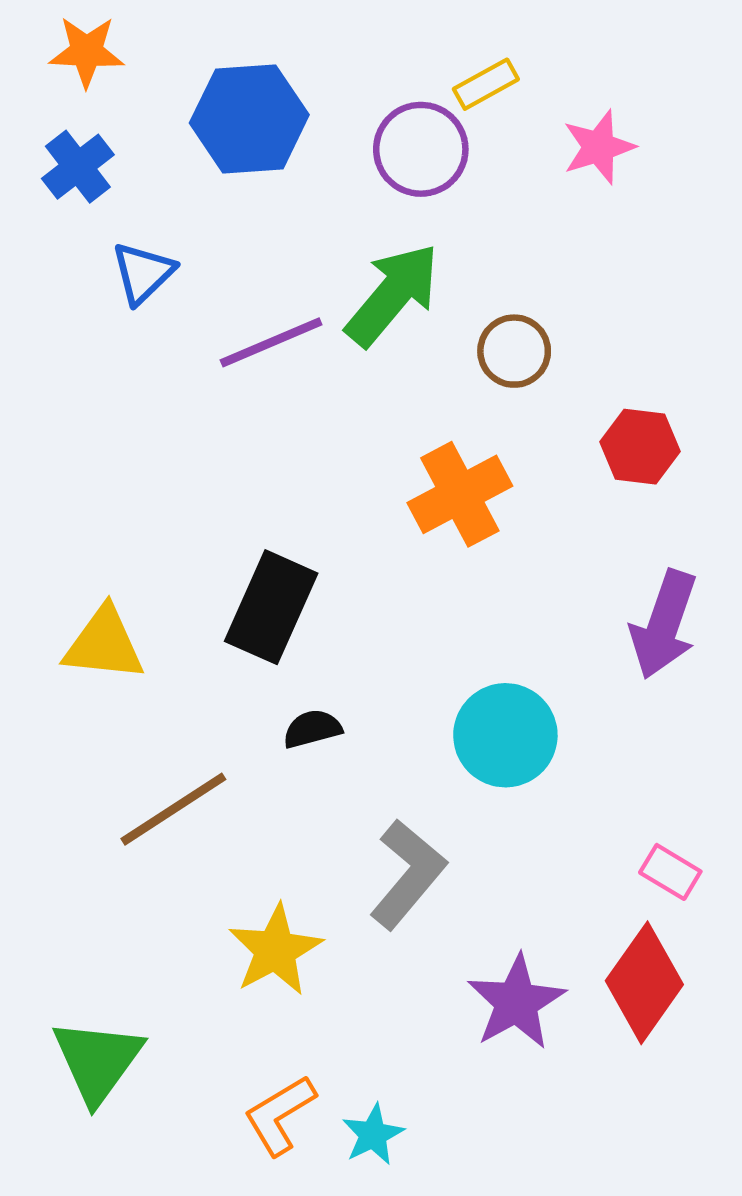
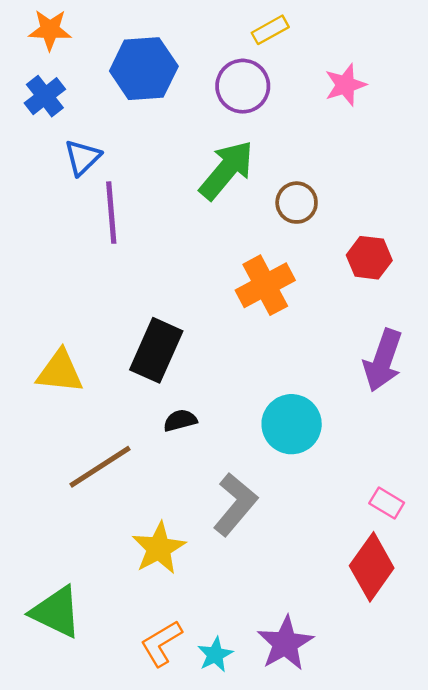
yellow rectangle: (486, 84) -> (270, 30), moved
purple line: (271, 342) -> (111, 213), moved, turned -72
purple star: (516, 1002) -> (285, 643), moved
green triangle: (97, 1061) -> (56, 612), turned -40

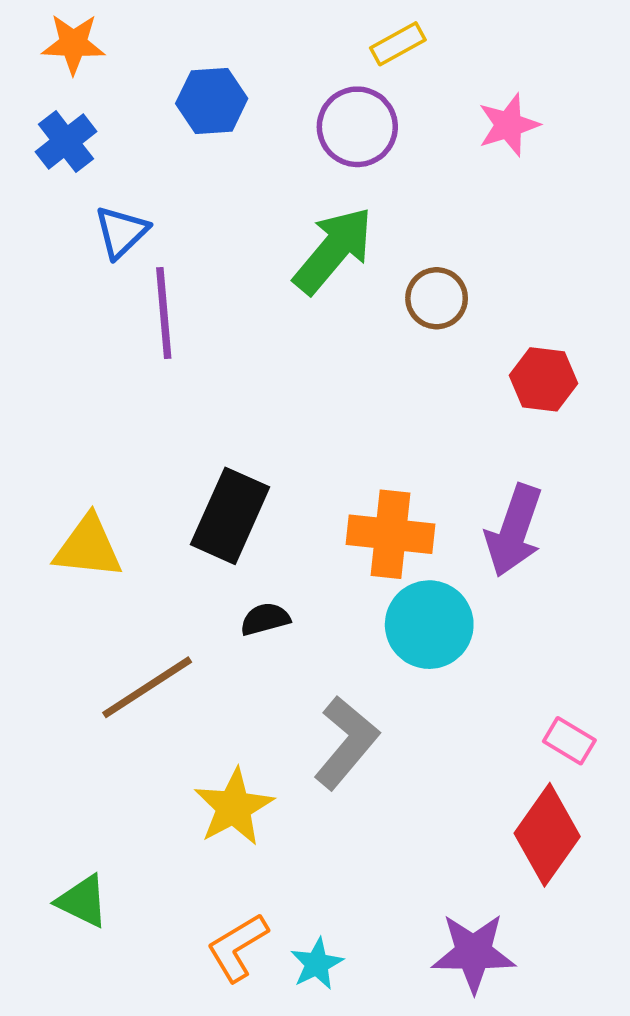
blue hexagon: (144, 69) -> (212, 101), size x0.7
orange cross: (265, 285) -> (390, 534), moved, turned 34
purple arrow: (383, 360) -> (514, 531), moved
green triangle: (56, 612) -> (83, 901), size x0.7
purple star: (285, 643) -> (473, 953), moved, turned 30

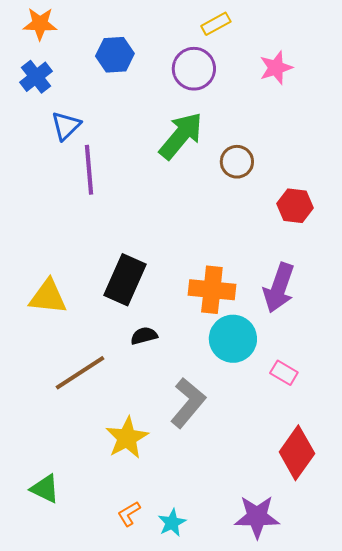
pink rectangle: (569, 741) -> (284, 373), moved
orange L-shape: (237, 947) -> (129, 514), size x0.7

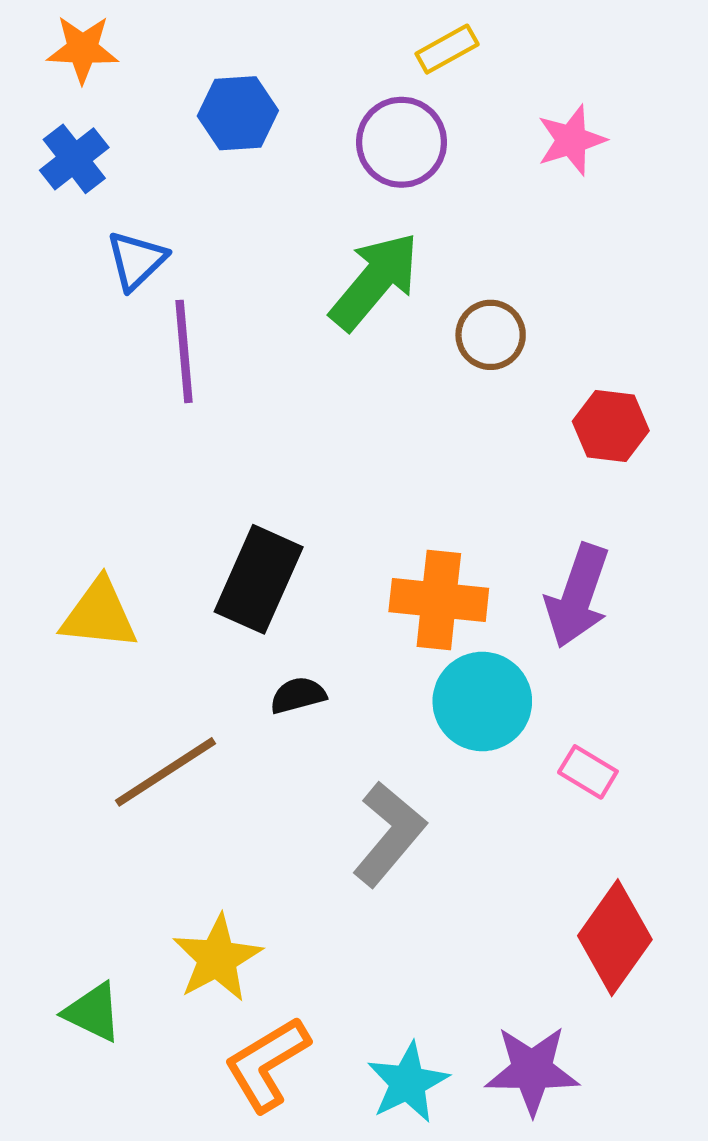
yellow star: (127, 438) -> (217, 958), moved
orange L-shape: (129, 514) -> (267, 1064), size x1.8
cyan star: (172, 523) -> (408, 1083), moved, size x1.4

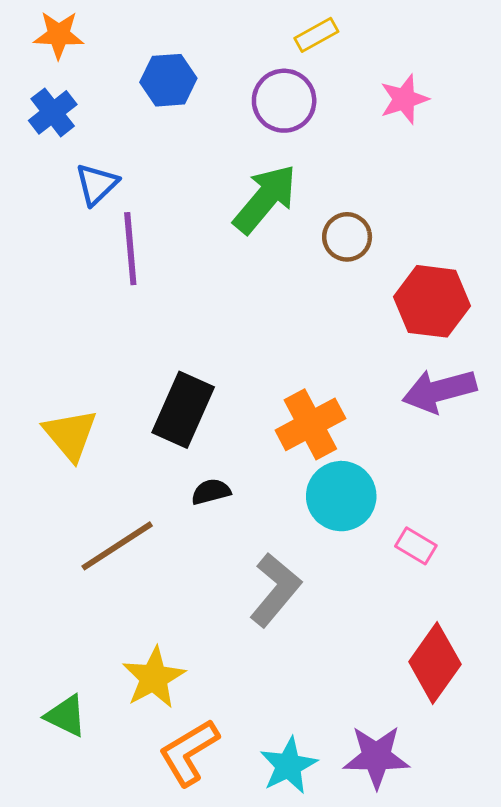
red hexagon: (611, 426) -> (432, 301), size x1.4
purple arrow: (578, 596) -> (439, 391), moved, turned 56
orange cross: (439, 600) -> (310, 424), turned -34
yellow triangle: (99, 614) -> (70, 435), turned 44

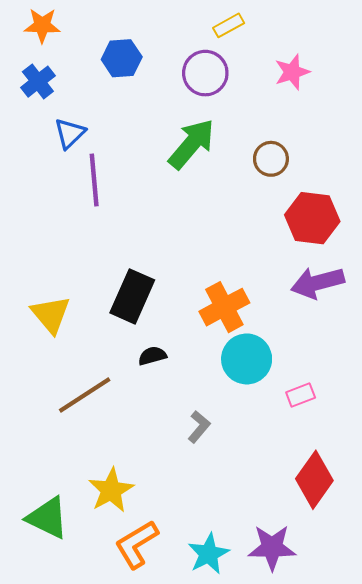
brown circle: (347, 237) -> (271, 159), moved
pink rectangle: (416, 546) -> (301, 395), turned -52
gray L-shape: (275, 590) -> (199, 427), size x0.6
green triangle: (66, 716) -> (48, 518), size x1.4

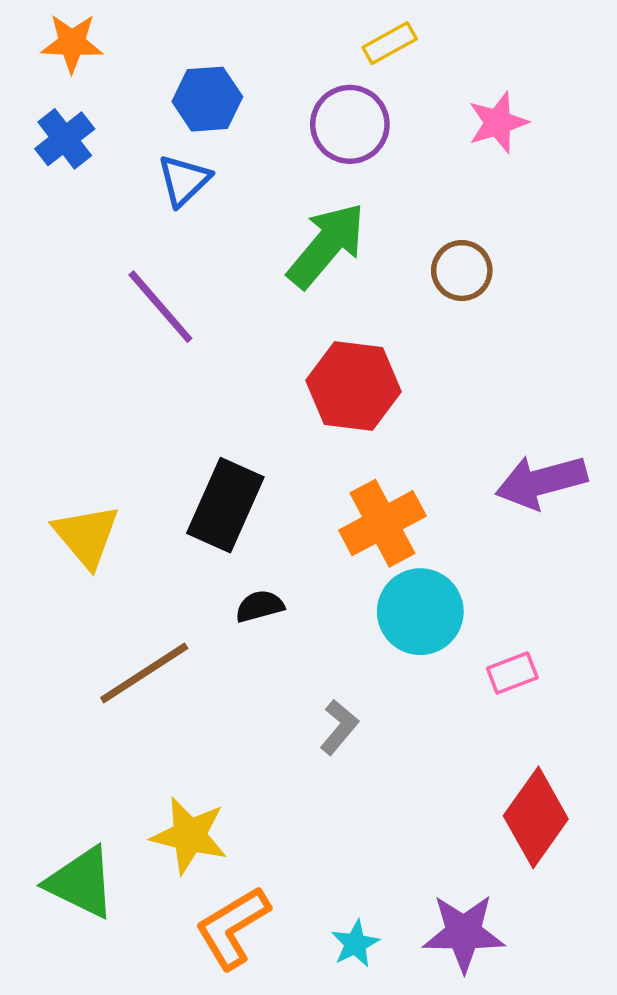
blue triangle: (70, 133) -> (184, 180), moved
purple line: (94, 180) -> (160, 307), turned -36
red hexagon: (312, 218) -> (354, 386), moved
yellow star: (111, 490) -> (189, 835), turned -30
cyan star: (208, 554) -> (355, 944), size x0.7

